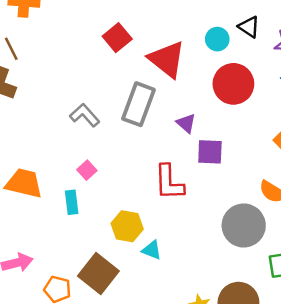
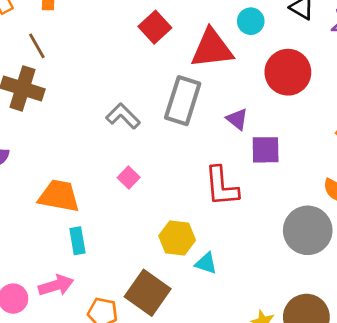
cyan circle: (217, 39) -> (251, 21), moved
red triangle: (167, 59) -> (212, 49), turned -42
cyan rectangle: (72, 202) -> (77, 241), moved

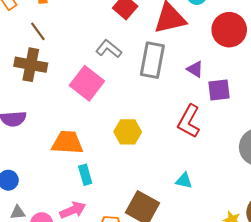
gray L-shape: (123, 116) -> (109, 49), moved
pink square: (129, 177) -> (87, 83), moved, size x2.0
red L-shape: (221, 186) -> (189, 121), turned 40
yellow hexagon: (177, 238) -> (128, 132), moved

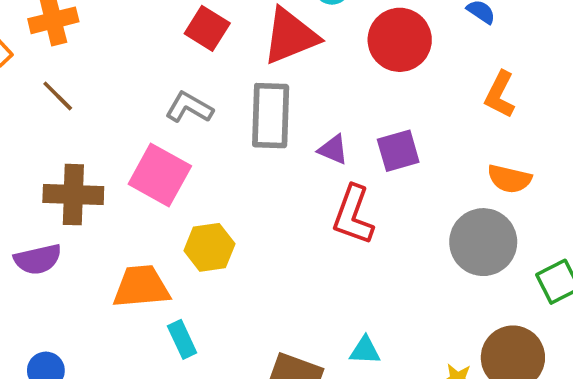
brown cross: (31, 65) -> (73, 195), moved
purple triangle: (195, 69) -> (333, 150), moved
yellow hexagon: (128, 132) -> (209, 247), moved
cyan triangle: (184, 181) -> (365, 350), moved

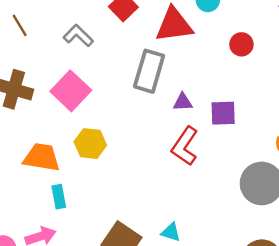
red circle: (400, 40) -> (241, 44), size x0.6
gray L-shape: (189, 108) -> (78, 36), moved
purple triangle: (333, 150) -> (183, 102), turned -40

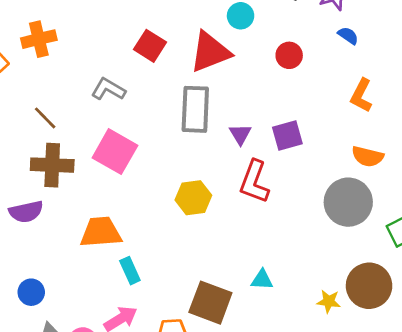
brown line: (20, 25) -> (45, 118), moved
purple triangle: (183, 102) -> (240, 134), turned -45
yellow hexagon: (90, 144) -> (193, 198), moved

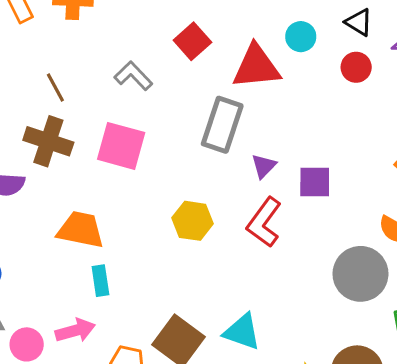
red circle: (289, 55) -> (356, 67), moved
pink square: (115, 152) -> (121, 146), turned -30
cyan triangle: (262, 280) -> (242, 332), size x1.5

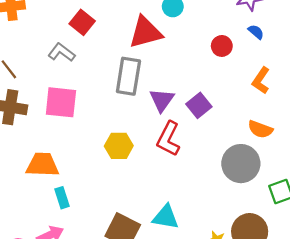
red square: (192, 41) -> (82, 22), moved
red circle: (356, 67) -> (222, 46), moved
purple triangle: (264, 166) -> (162, 100), size x1.4
purple square: (315, 182) -> (199, 105), turned -30

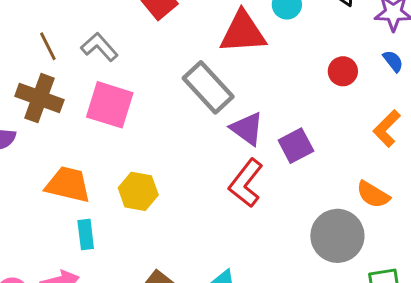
gray L-shape: (61, 52) -> (99, 47), moved
gray rectangle: (128, 76) -> (208, 87), turned -63
purple triangle: (162, 100) -> (247, 129), turned -40
yellow hexagon: (119, 146) -> (138, 191), moved

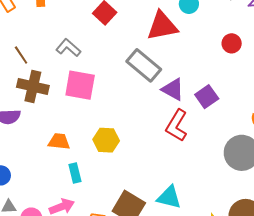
brown line: (48, 46) -> (21, 55), moved
orange trapezoid: (68, 185) -> (59, 141), size x0.7

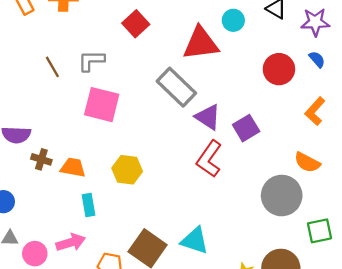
red circle: (232, 43) -> (279, 69), size x1.4
gray L-shape: (68, 48) -> (91, 61), turned -45
brown line: (21, 55) -> (52, 67), moved
brown cross: (33, 86) -> (41, 159), moved, size x0.6

